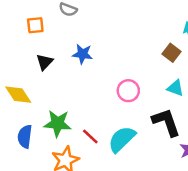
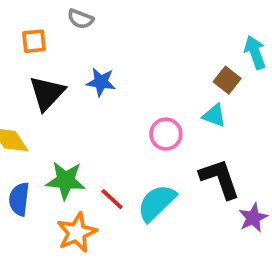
black triangle: (45, 62) -> (47, 93), size x1.5
cyan triangle: (175, 88) -> (214, 115), moved

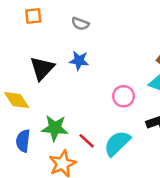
gray semicircle: (80, 19) -> (80, 24), moved
orange square: (34, 41) -> (33, 16), moved

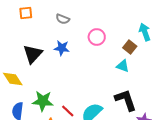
pink circle: (124, 96) -> (97, 37), moved

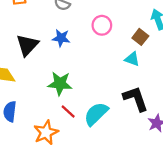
green star: (43, 101) -> (60, 84), moved

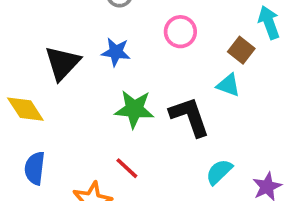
green star: (60, 84) -> (134, 109), moved
black L-shape: (136, 99) -> (190, 117), moved
cyan semicircle: (96, 114) -> (219, 172), moved, size x0.7

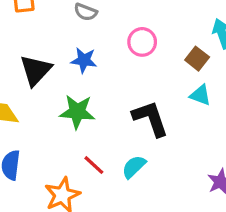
cyan triangle: (228, 85) -> (200, 95), moved
green star: (134, 109) -> (77, 112), moved
cyan semicircle: (219, 172) -> (134, 167), moved

